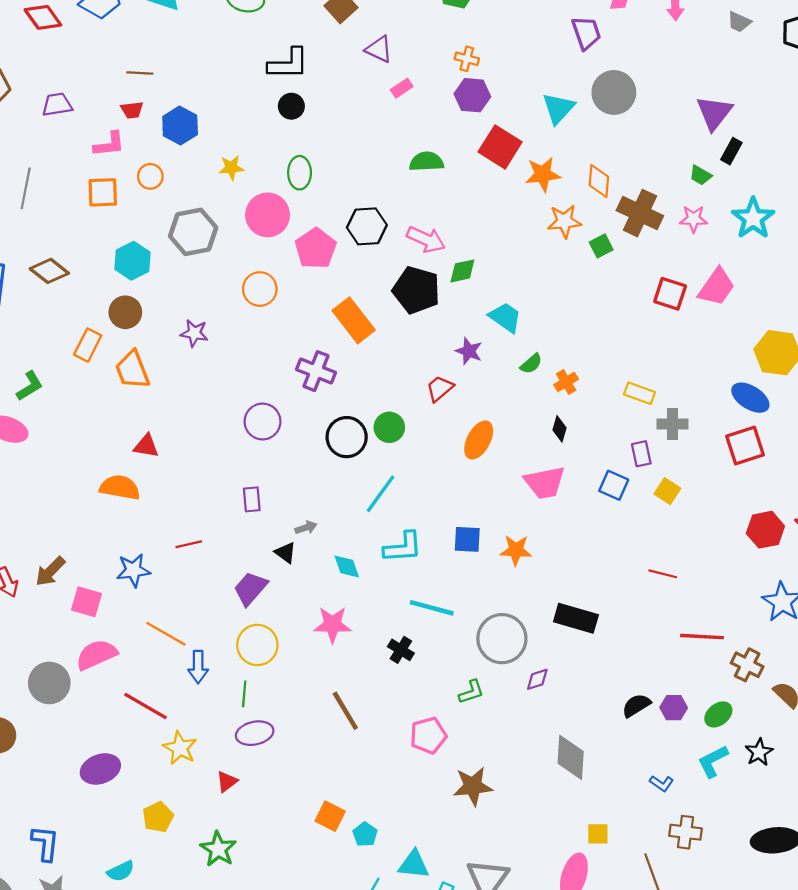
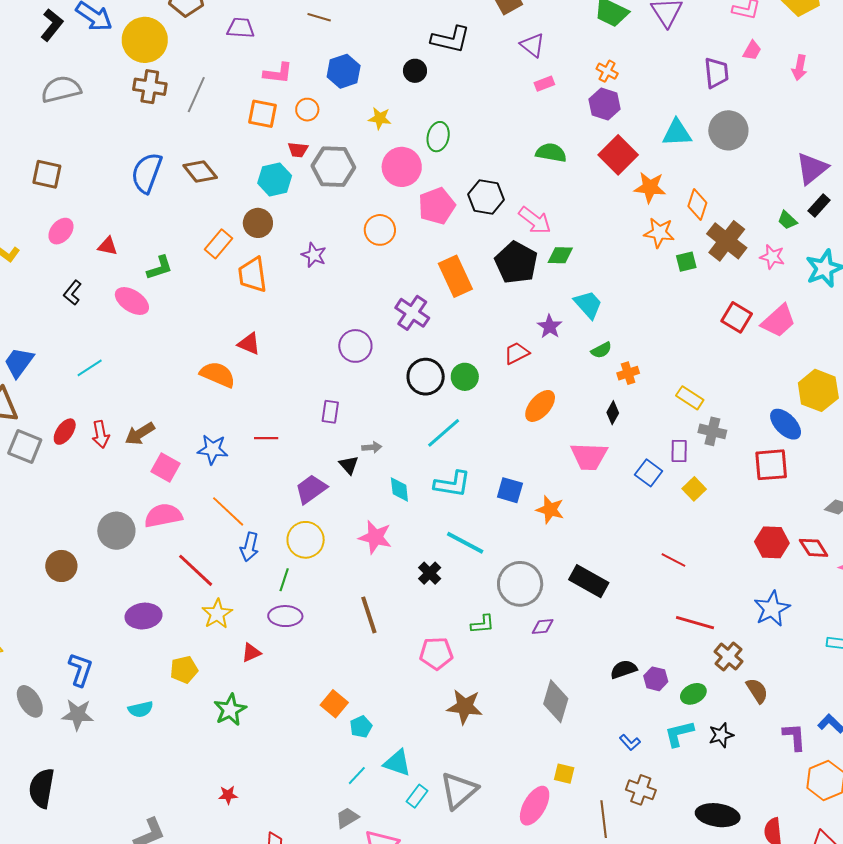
black circle: (291, 106) -> (415, 71), moved
cyan triangle: (558, 108) -> (677, 133), turned 32
red trapezoid: (132, 110) -> (298, 150), moved

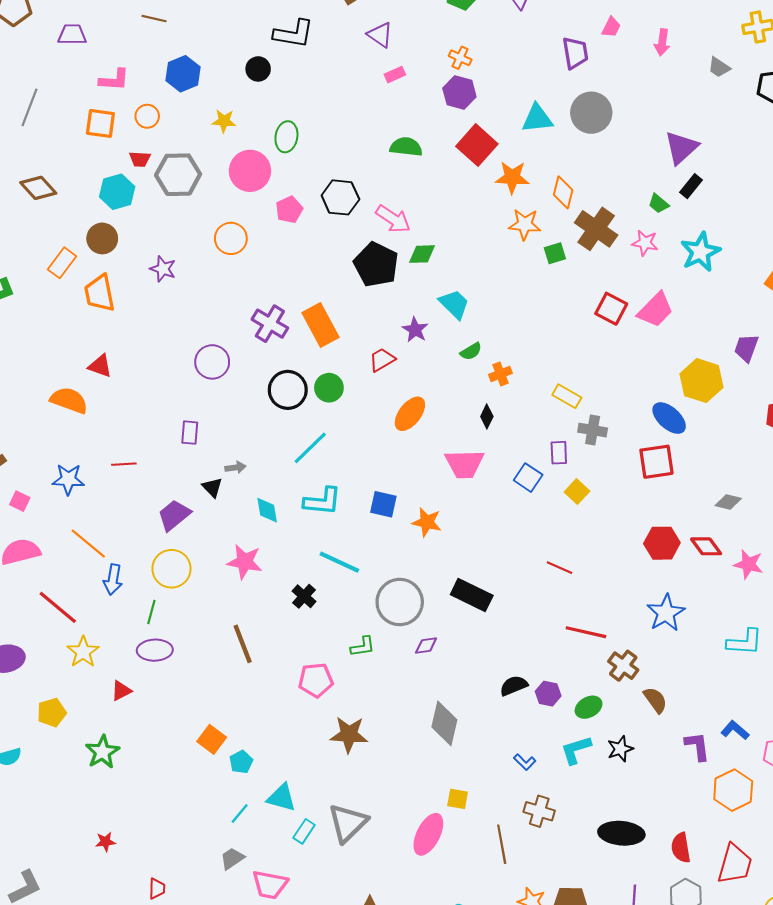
pink pentagon: (437, 206) -> (289, 210), size x0.7
orange rectangle: (455, 276) -> (320, 325), moved
pink square: (165, 467) -> (20, 501), size x0.7

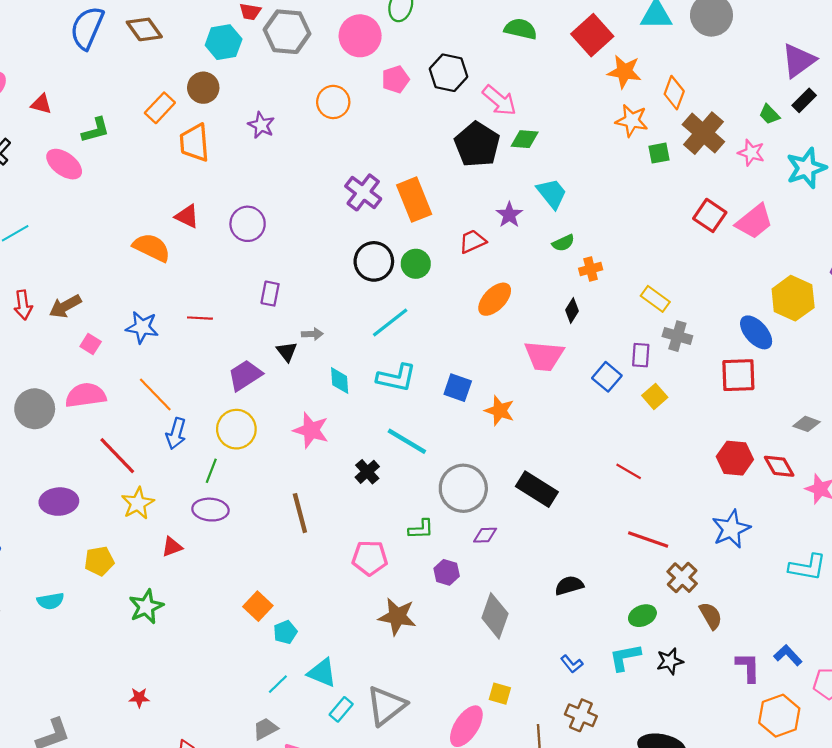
purple circle: (212, 362) -> (248, 224), moved
purple hexagon: (548, 694) -> (447, 572), moved

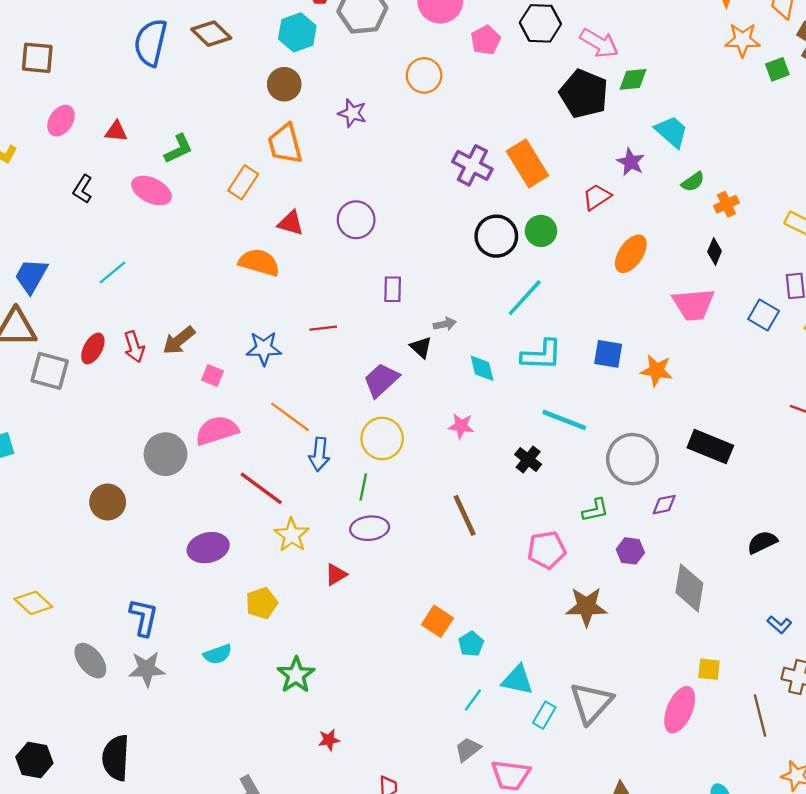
orange rectangle: (160, 108) -> (243, 182), moved
pink star: (311, 430) -> (461, 426), size x0.7
green star: (146, 607) -> (296, 675), moved

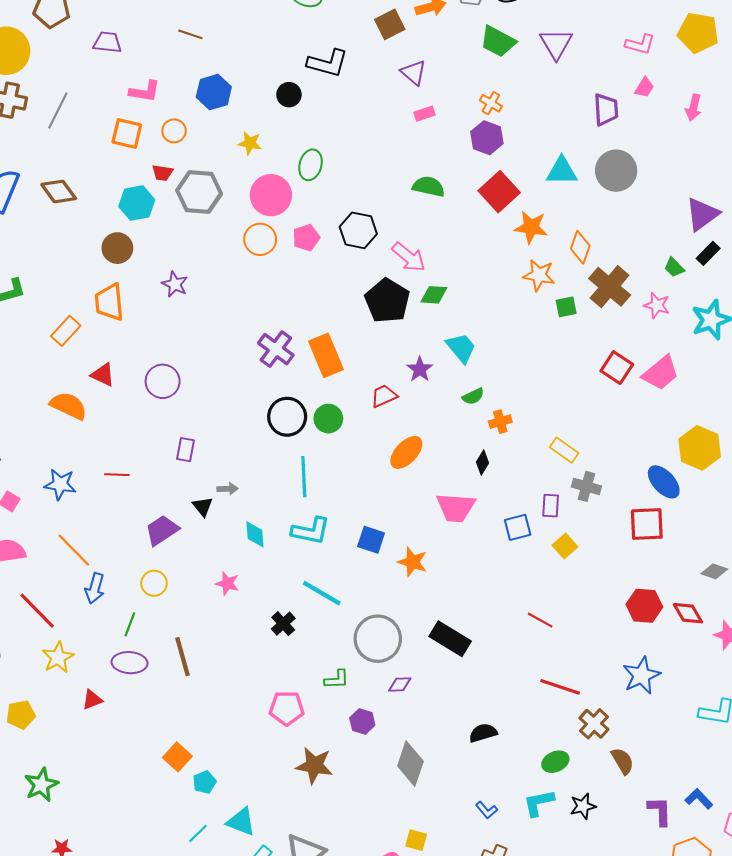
orange circle: (424, 75) -> (260, 239), moved
cyan line: (525, 298) -> (304, 477), turned -54
blue square: (764, 315) -> (518, 527), turned 36
yellow circle: (382, 439) -> (154, 583), size x0.7
brown line: (465, 515) -> (183, 657), moved

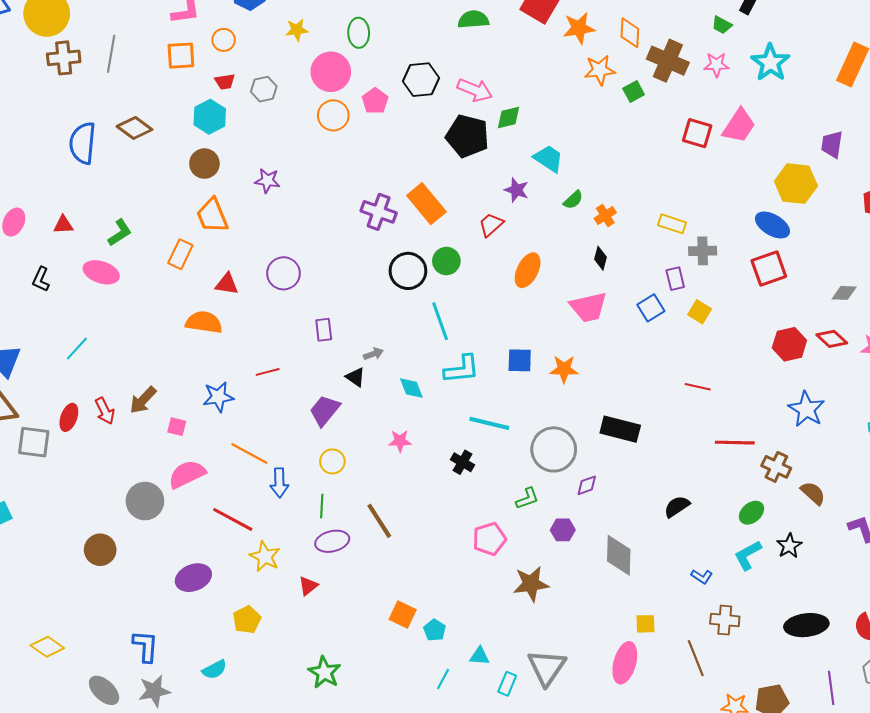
gray hexagon: (199, 192) -> (264, 89), size x0.6
green star: (41, 785) -> (324, 672), moved
cyan triangle: (241, 822) -> (480, 656), size x0.7

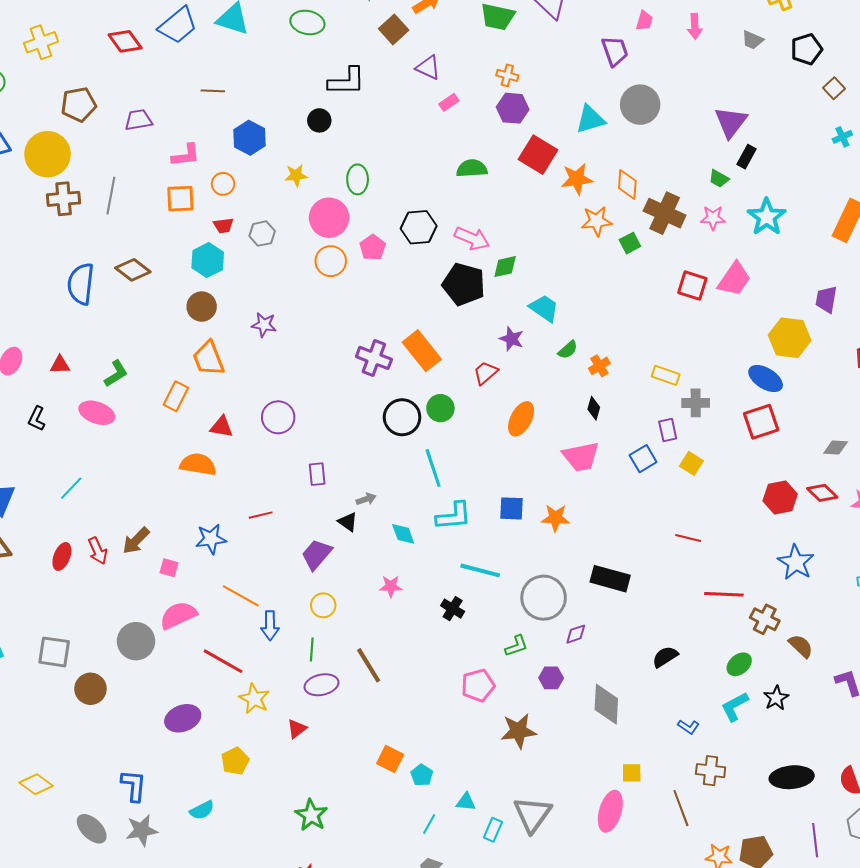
gray square: (34, 442) -> (54, 652), moved

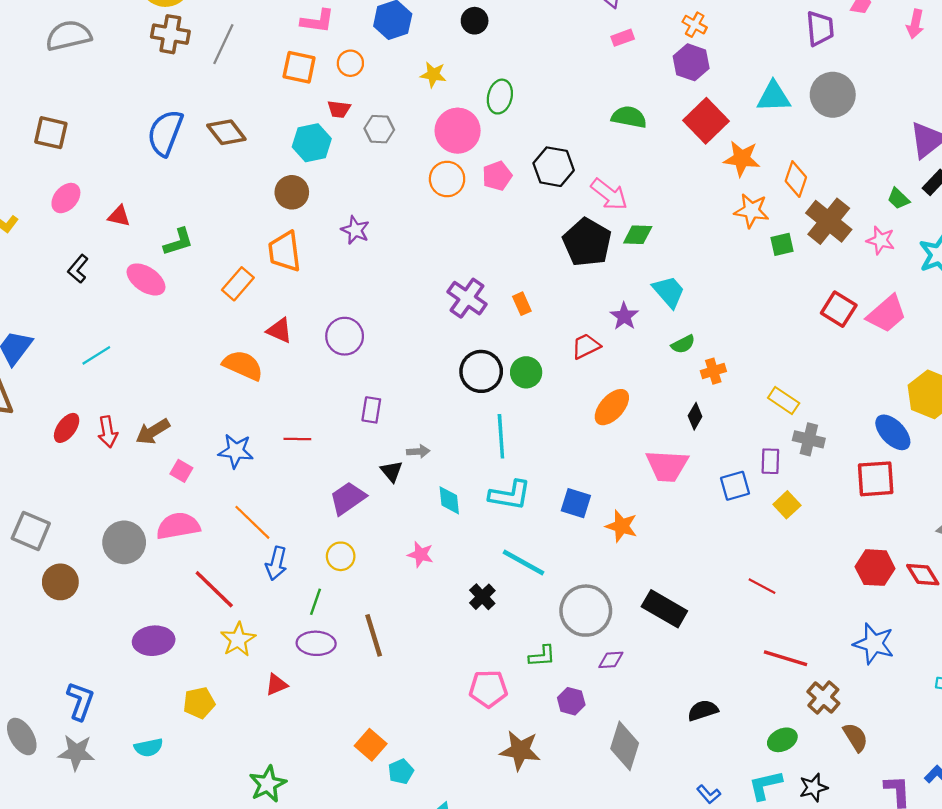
orange rectangle: (422, 351) -> (522, 304), size x0.5
blue star: (796, 562) -> (874, 644), turned -30

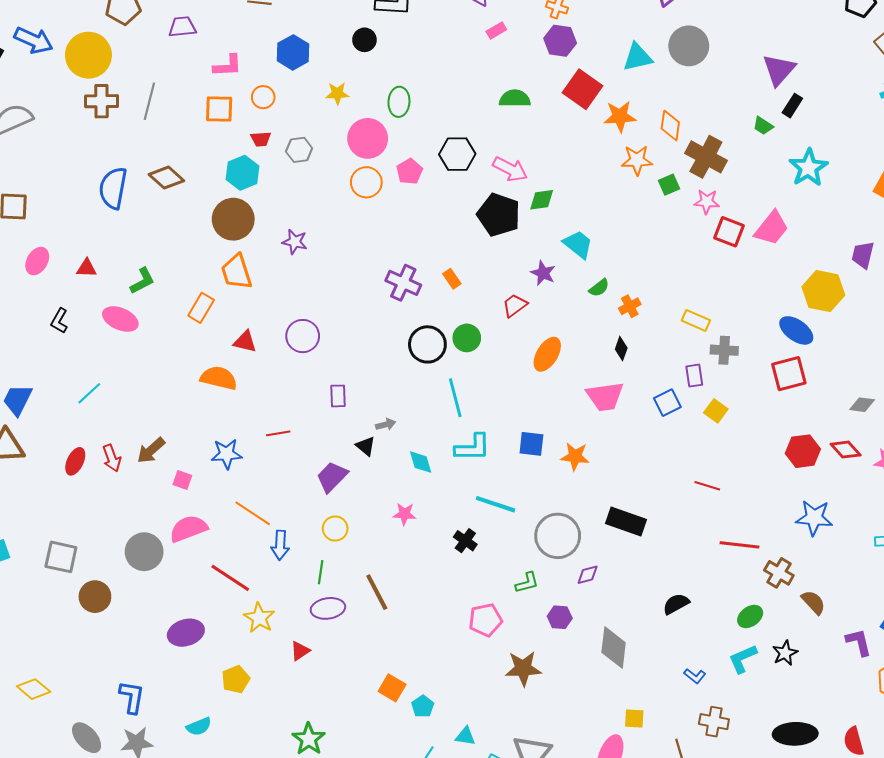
brown circle: (292, 192) -> (233, 219), size x1.4
pink star: (881, 240) -> (707, 202), moved

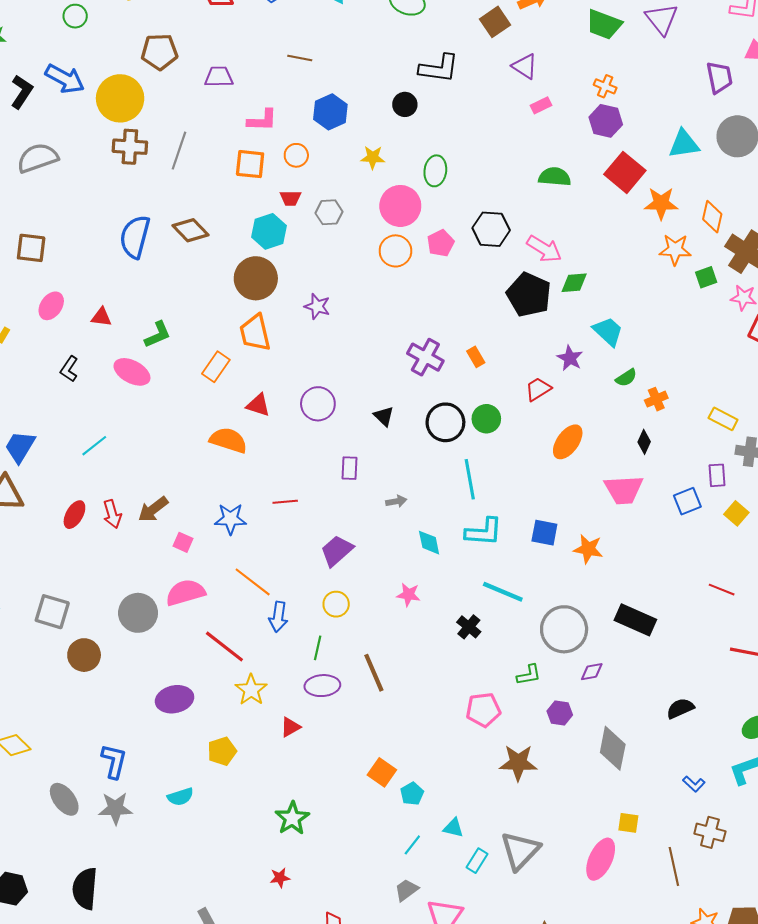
black triangle: (366, 446) -> (384, 416), moved

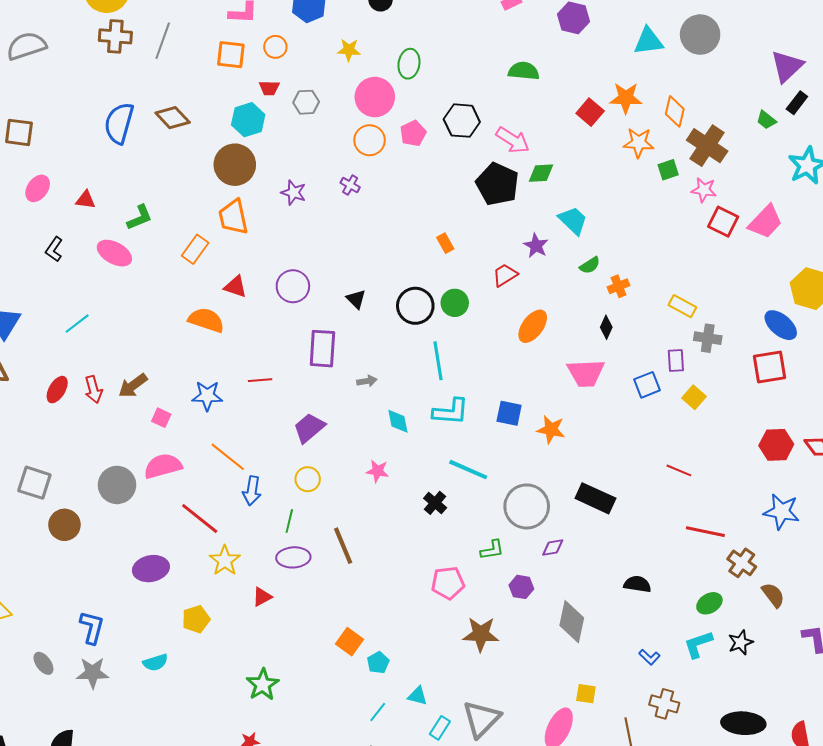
red square: (625, 172) -> (590, 112), moved, size x0.7
purple cross: (425, 357) -> (350, 185), moved, size x0.6
purple rectangle: (350, 468) -> (322, 349), size x1.6
black semicircle: (680, 708) -> (637, 584), turned 32
gray ellipse: (64, 799) -> (43, 663), size x0.7

